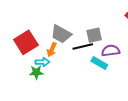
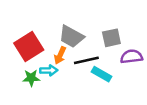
black line: (83, 46) -> (86, 60), moved
cyan rectangle: (99, 63) -> (101, 74), moved
green star: (36, 72) -> (31, 78), moved

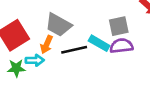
gray square: (111, 38) -> (119, 26), moved
cyan rectangle: (101, 74) -> (99, 43), moved

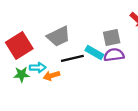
gray trapezoid: (58, 25) -> (58, 36), turned -55
orange arrow: (47, 45) -> (52, 76), moved, turned 49

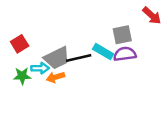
gray trapezoid: (58, 36) -> (57, 58), moved
red square: (19, 46) -> (20, 44), size x0.6

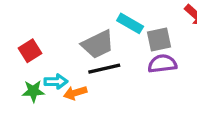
cyan rectangle: (103, 51) -> (130, 23), moved
gray trapezoid: (57, 58) -> (98, 44), moved

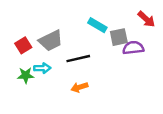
gray trapezoid: (98, 44) -> (51, 41), moved
purple semicircle: (162, 64) -> (133, 48), moved
orange arrow: (75, 93) -> (79, 87), moved

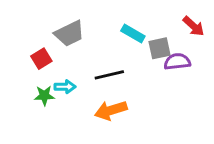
gray trapezoid: (51, 41) -> (69, 34), moved
orange arrow: (79, 87) -> (111, 110), size x1.5

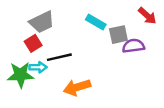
red square: (41, 59) -> (33, 43), moved
black line: (109, 75) -> (59, 57), moved
green star: (44, 96) -> (21, 75), size x1.5

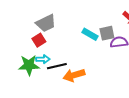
cyan rectangle: (96, 22) -> (90, 34), moved
black line: (59, 57) -> (57, 66), moved

